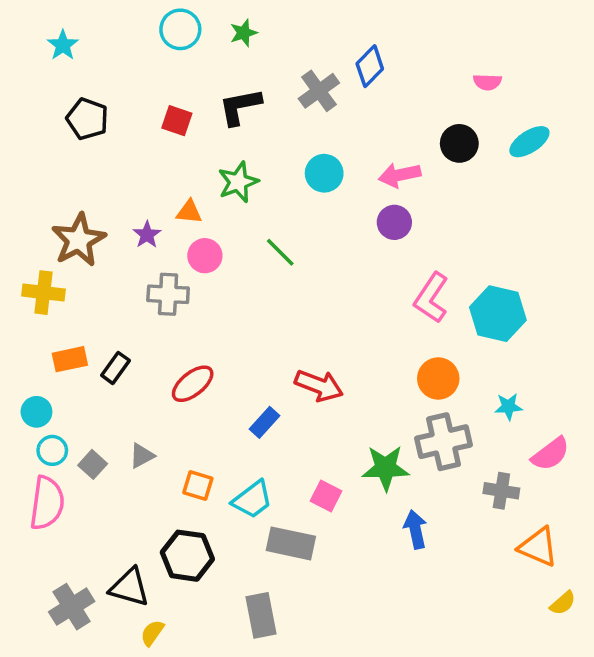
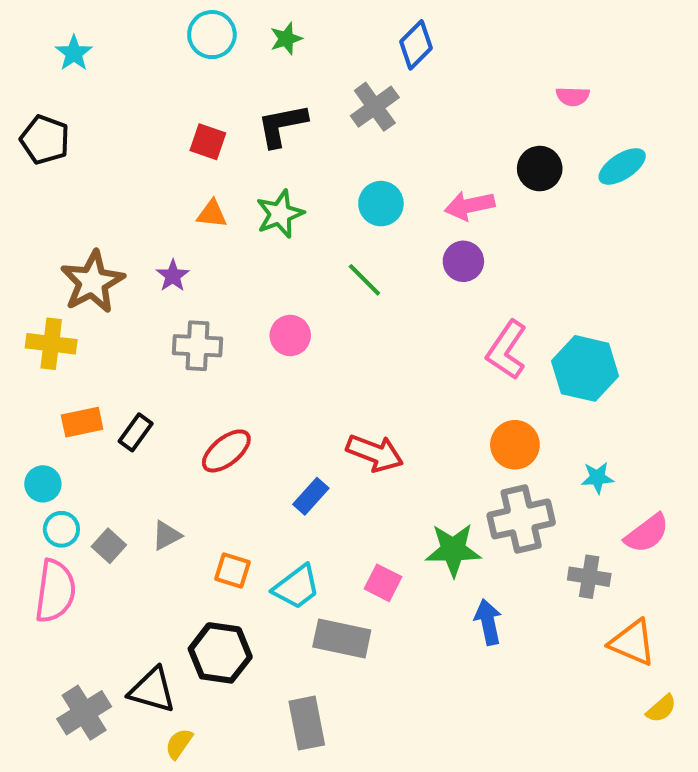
blue diamond: (370, 66) -> (416, 45), moved
black pentagon: (87, 119) -> (45, 140), moved
orange triangle: (189, 212) -> (212, 214), moved
green line: (280, 252) -> (364, 280), moved
pink circle: (205, 256) -> (290, 335), moved

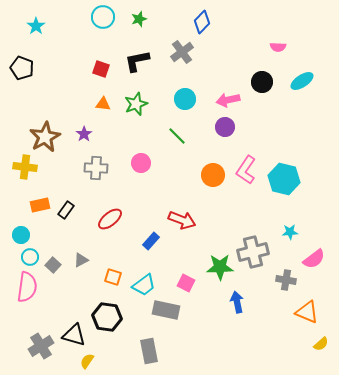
orange circle: (515, 445) -> (213, 175), moved

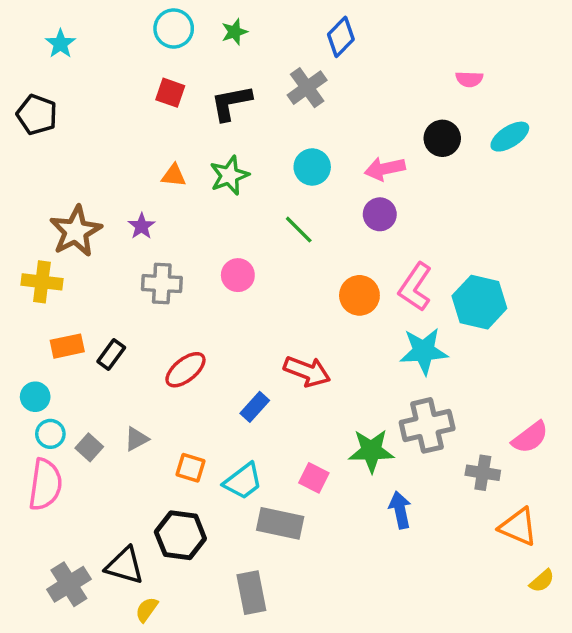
red square: (101, 69) -> (170, 93), moved
cyan star: (290, 232) -> (424, 351), moved, size x1.8

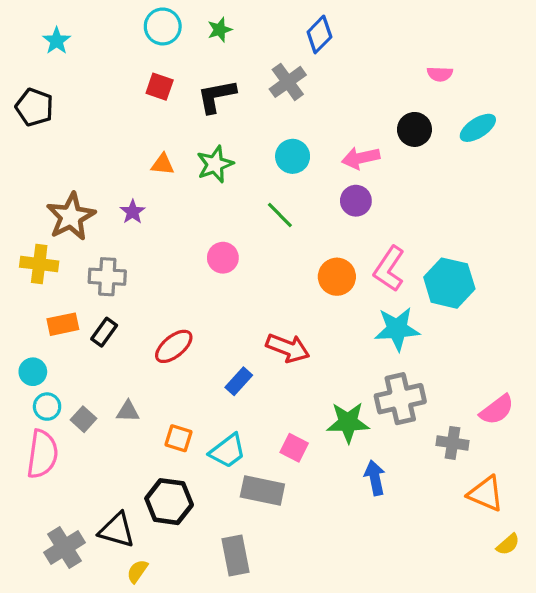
gray cross: (162, 284) -> (107, 277), moved
gray triangle: (137, 439) -> (128, 411), turned 30

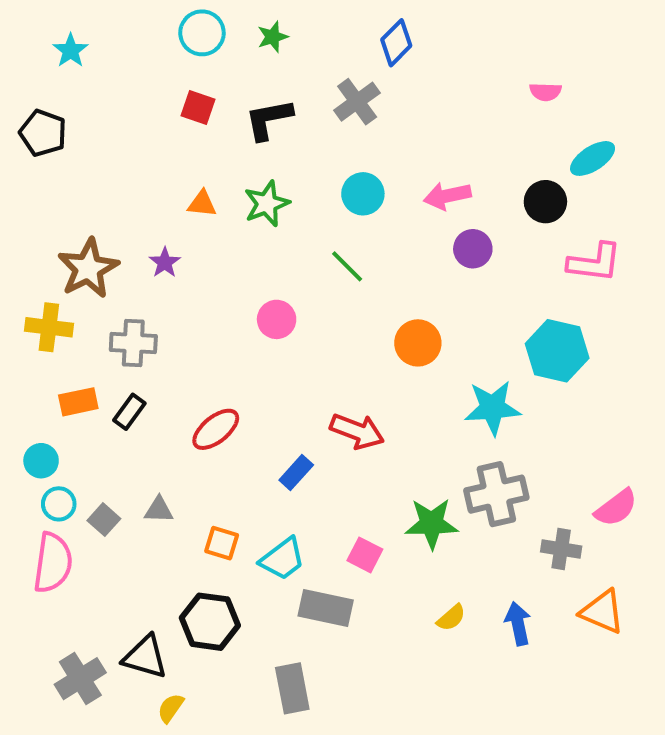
black circle: (414, 129) -> (545, 202), moved
purple circle: (356, 201) -> (473, 249), moved
pink L-shape: (389, 269) -> (594, 263), moved, turned -117
blue arrow: (375, 478) -> (518, 624), moved
yellow semicircle: (508, 544) -> (451, 618), moved

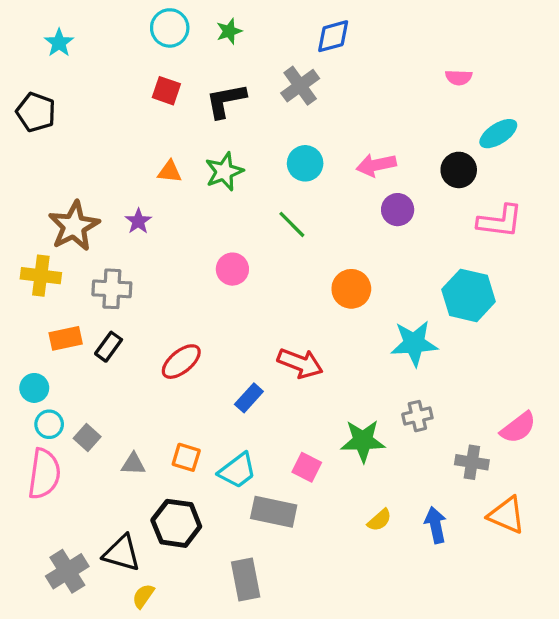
blue diamond: (396, 43) -> (333, 36), turned 30
gray cross: (496, 494) -> (417, 416), size x0.6
gray triangle: (159, 510) -> (133, 464), moved

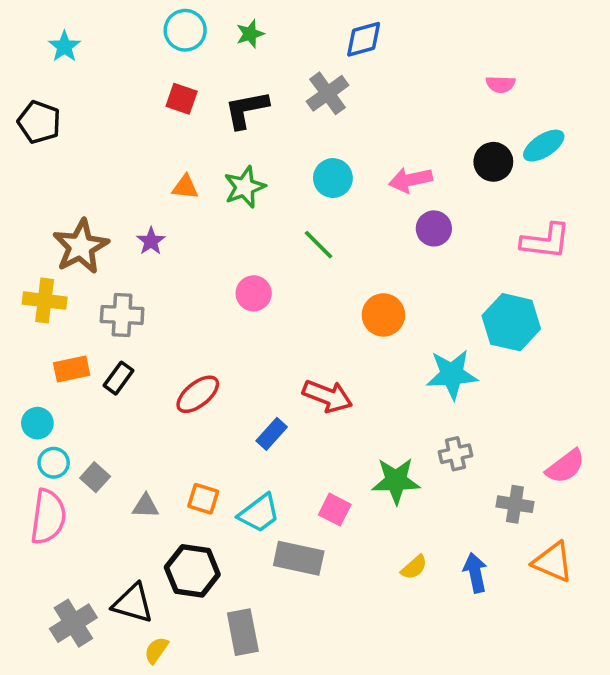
black circle: (459, 170) -> (493, 162), moved
gray rectangle: (246, 580) -> (243, 632), moved

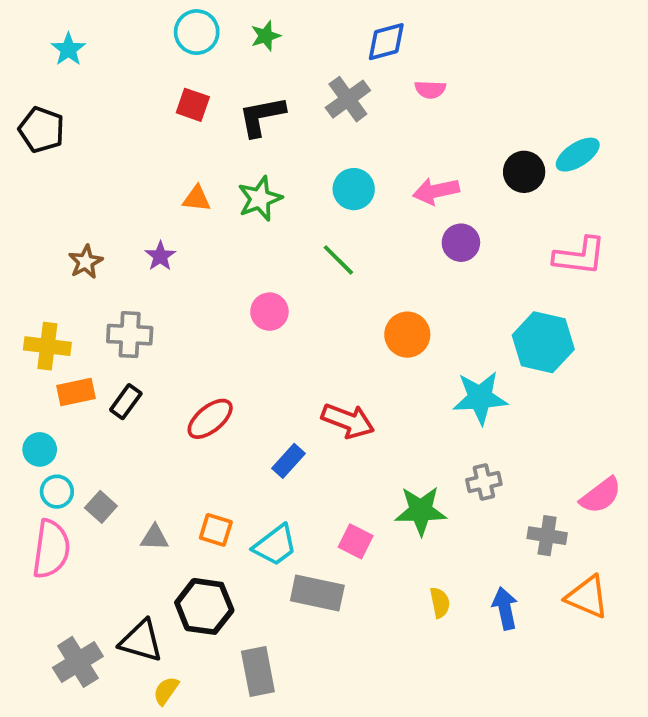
pink semicircle: (501, 84) -> (430, 89), moved
brown star: (81, 246) -> (86, 262), size x0.6
yellow cross: (45, 301) -> (47, 346), moved
yellow semicircle: (414, 567) -> (440, 603), turned -60

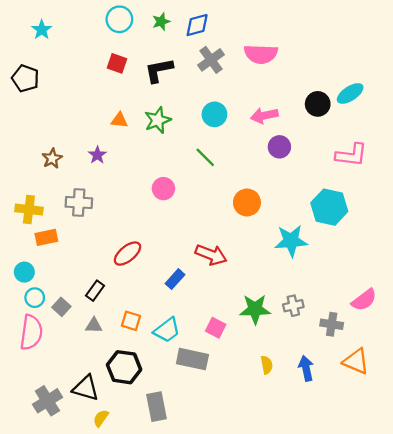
blue diamond: (386, 42) -> (197, 25), moved
pink semicircle: (430, 89) -> (261, 54), size x1.8
black rectangle: (126, 402) -> (95, 291), moved
gray cross: (484, 482) -> (293, 306), moved

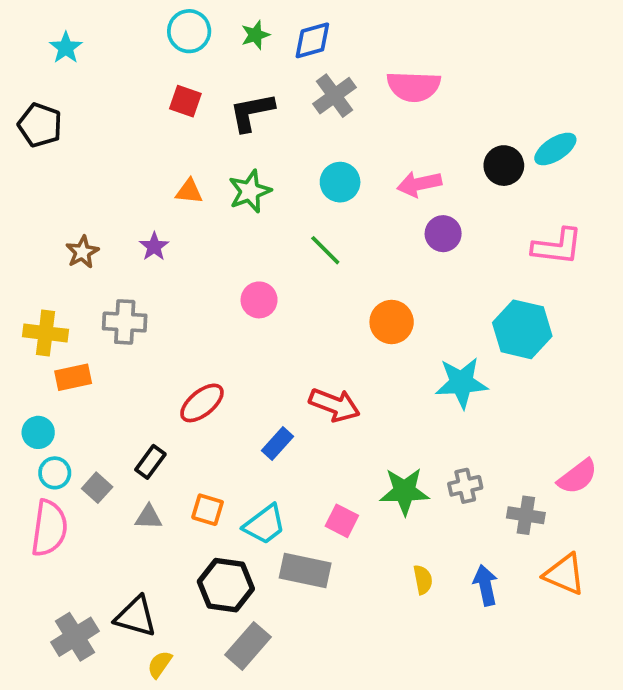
black hexagon: (124, 367) -> (226, 585), moved
gray rectangle: (156, 407) -> (248, 646), turned 52

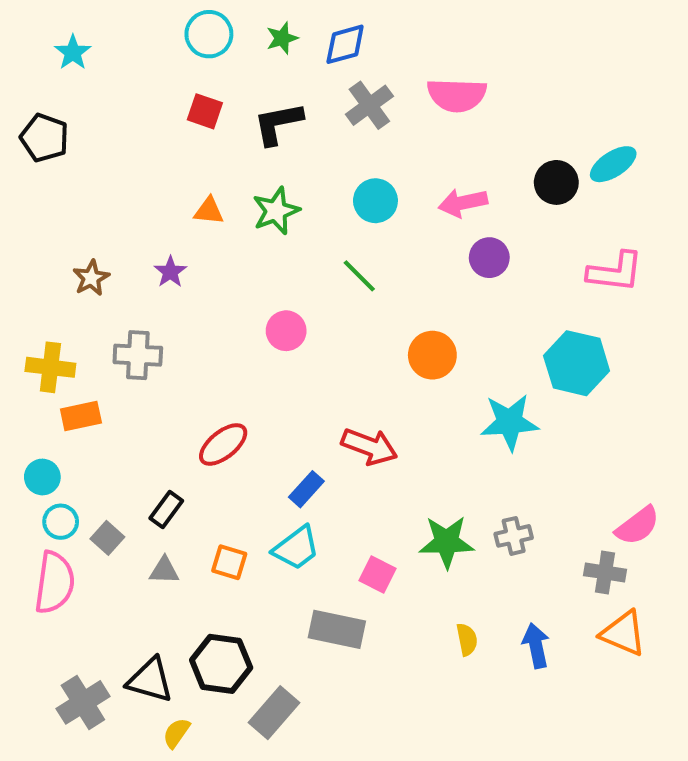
gray cross: (526, 515) -> (605, 572), moved
cyan trapezoid: (265, 524) -> (296, 548), moved
black hexagon: (226, 585) -> (221, 664), moved

